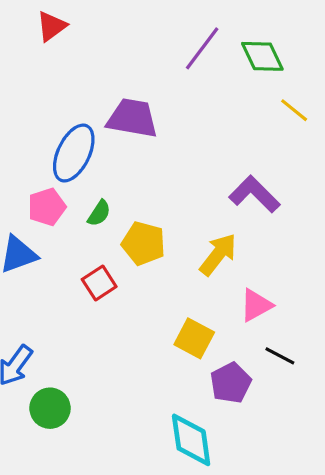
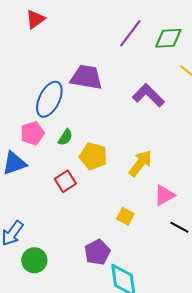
green diamond: (262, 56) -> (168, 38), turned -68
purple L-shape: (254, 194) -> (148, 95), moved
yellow square: (194, 338) -> (125, 216), size x0.7
purple pentagon: (231, 383) -> (97, 252), moved

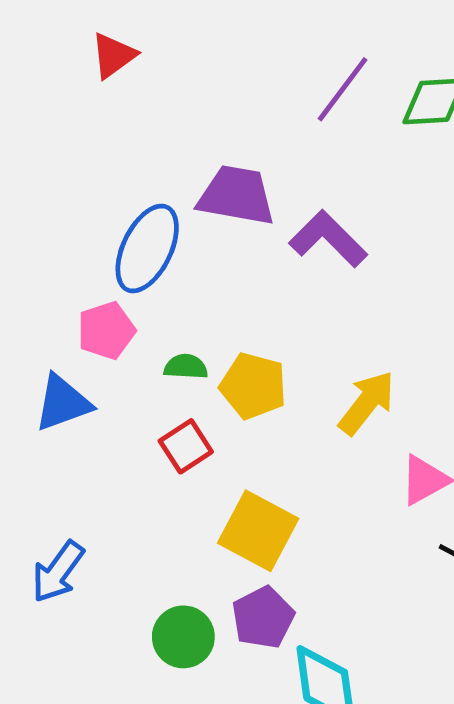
purple L-shape: (148, 95) -> (328, 239), moved
green semicircle: (65, 137) -> (186, 367), moved, turned -120
yellow square: (125, 216) -> (258, 531), moved, size x1.8
green circle: (34, 260) -> (183, 637), moved

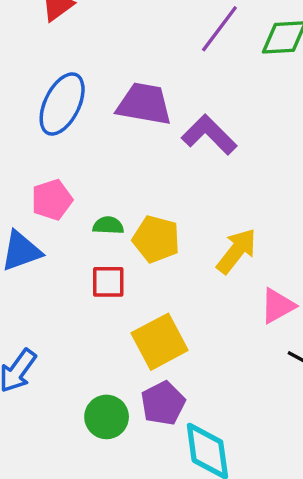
blue ellipse: (147, 248) -> (62, 104), moved
red square: (186, 446) -> (108, 282), turned 33
yellow square: (258, 531) -> (160, 342), turned 34

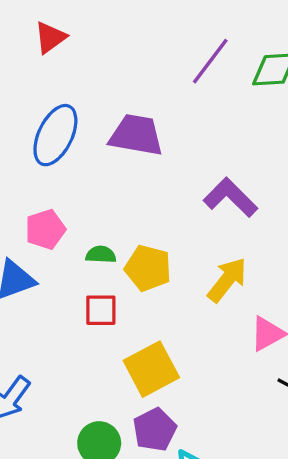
purple L-shape: (209, 135) -> (230, 197), moved

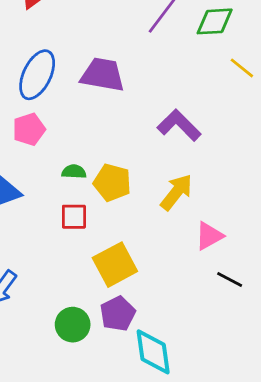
pink pentagon: (45, 229) -> (29, 129), moved

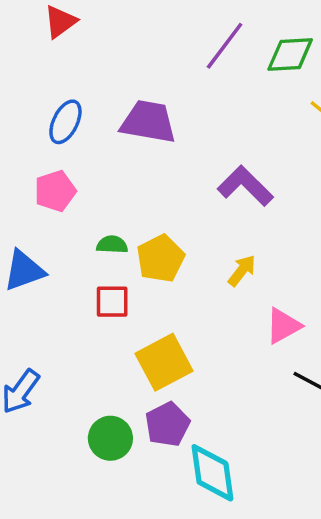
blue ellipse: (37, 75) -> (65, 122), size x0.7
yellow pentagon: (112, 183) -> (161, 258), turned 30
yellow arrow: (176, 192) -> (242, 271), size x0.7

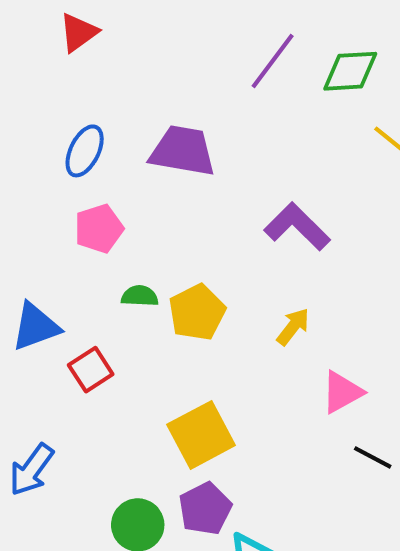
pink pentagon: (55, 191) -> (99, 229), moved
red square: (112, 302) -> (91, 370), moved, turned -33

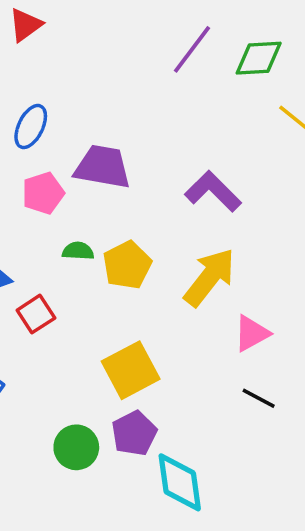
purple trapezoid: (183, 151) -> (103, 167), moved
yellow arrow: (293, 327) -> (210, 277), size x1.8
black line: (373, 457) -> (259, 398), moved

